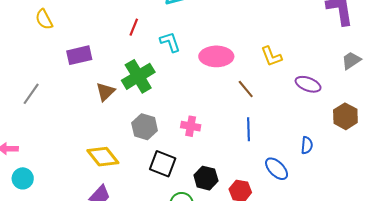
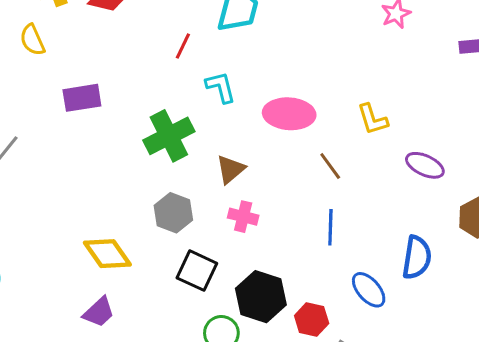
red line: (134, 27) -> (183, 46), moved
brown triangle: (105, 92) -> (231, 169), moved
blue semicircle: (307, 145) -> (417, 257), size x1.6
black hexagon: (206, 178) -> (261, 297), size x1.4

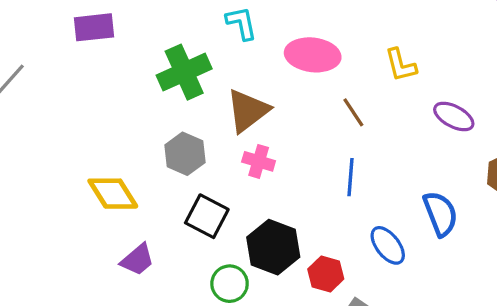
brown triangle: (231, 169) -> (248, 111), size x1.4
blue semicircle: (417, 257) -> (440, 214), turned -33
purple trapezoid: (99, 312) -> (137, 260), moved

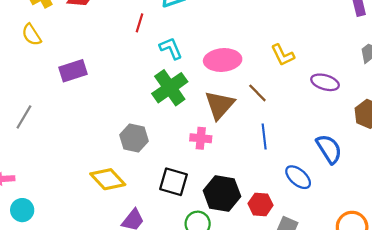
green cross: (184, 72) -> (170, 88), moved
brown triangle: (248, 111) -> (219, 105), moved
gray hexagon: (185, 154) -> (134, 138), moved

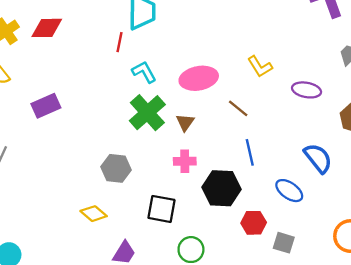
red line: (140, 23) -> (120, 42), moved
brown triangle: (219, 105) -> (185, 122), moved, size x0.6
yellow diamond: (108, 179) -> (94, 214), size x0.7
black hexagon: (222, 194) -> (222, 188), moved

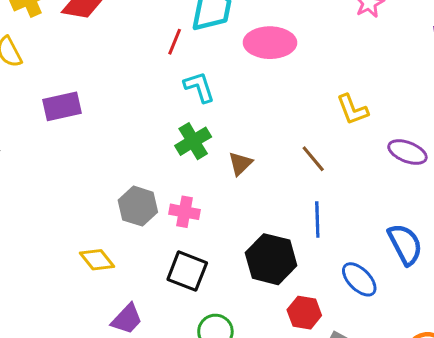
pink ellipse: (199, 78) -> (270, 43), moved
green cross: (147, 113) -> (193, 141), size x0.7
pink cross: (185, 161) -> (185, 212), moved

